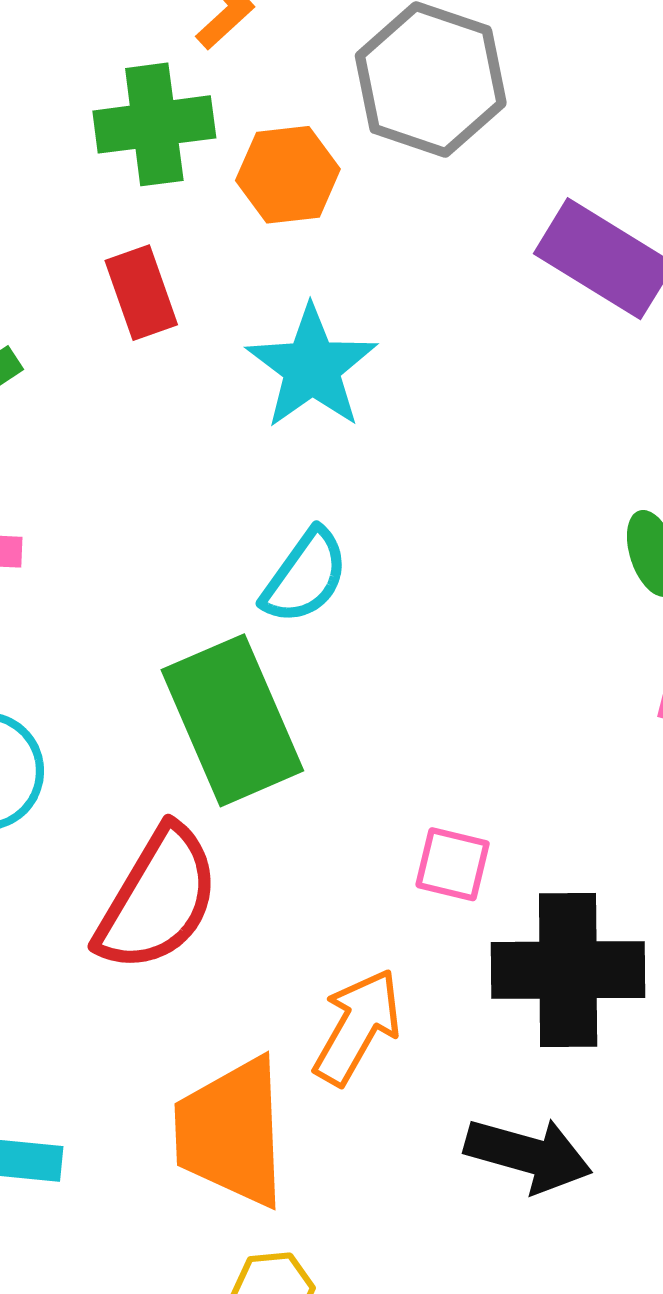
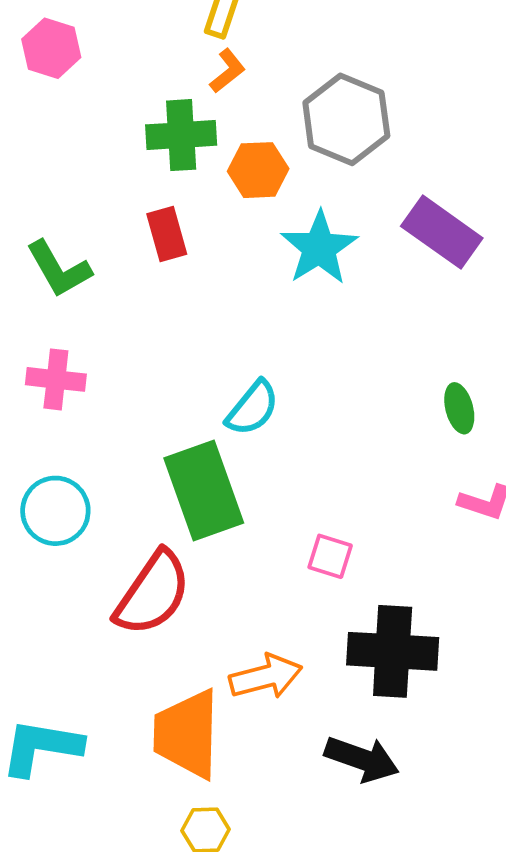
cyan star: (312, 367) -> (319, 248), moved
pink square: (453, 864) -> (330, 556), moved
orange arrow: (357, 1027) -> (266, 677), turned 42

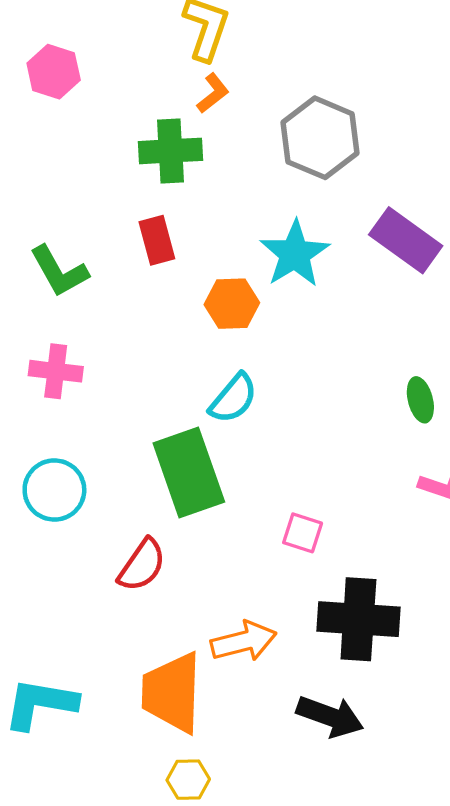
orange hexagon: (258, 170) -> (232, 304), moved
red semicircle: (153, 593) -> (142, 565), size x0.7

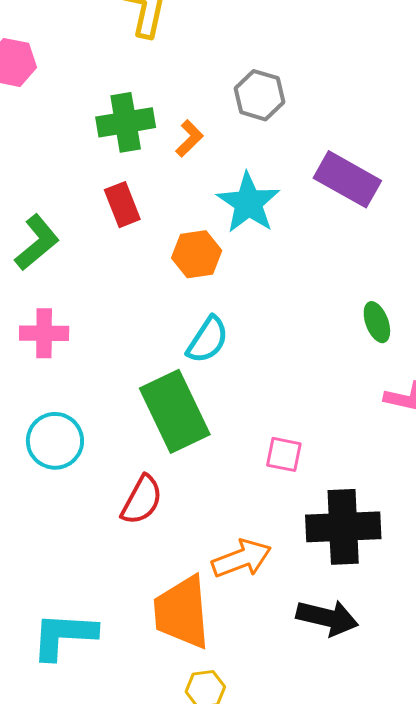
orange L-shape: (213, 93) -> (189, 138), moved
gray hexagon: (320, 138) -> (260, 95), size x0.7
green L-shape: (59, 271) -> (37, 242), turned -94

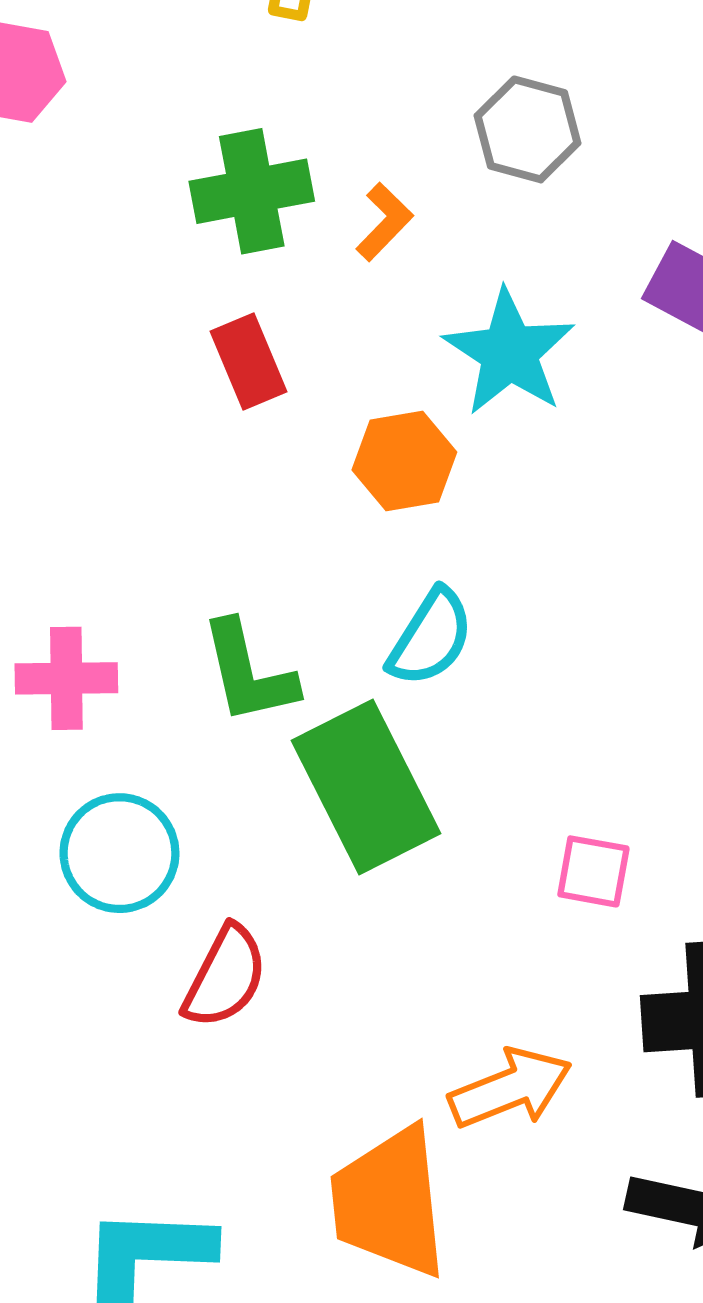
green L-shape: (37, 242) -> (248, 672), moved, turned 118
pink cross: (44, 333) -> (66, 678), moved
red semicircle: (142, 500) -> (225, 977), moved

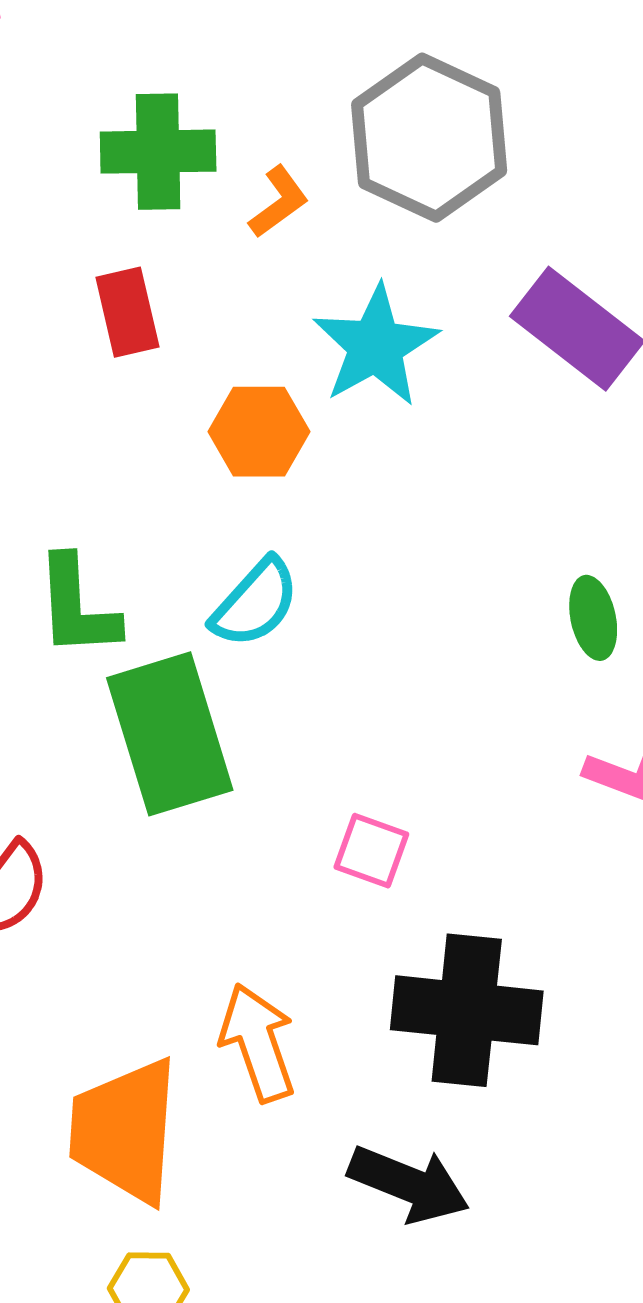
gray hexagon: (528, 129) -> (429, 138), size x1.6
orange arrow: (510, 1088) -> (258, 1043), turned -97

